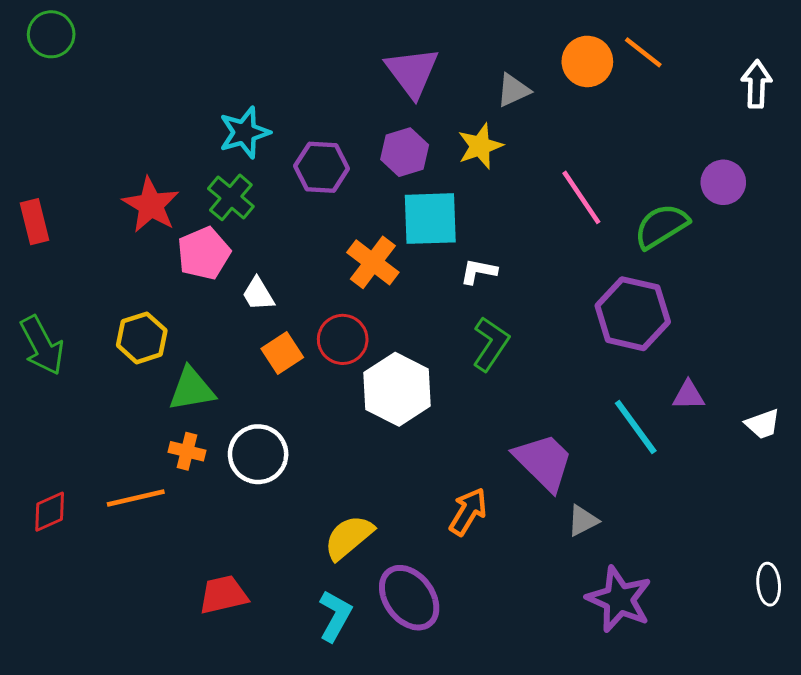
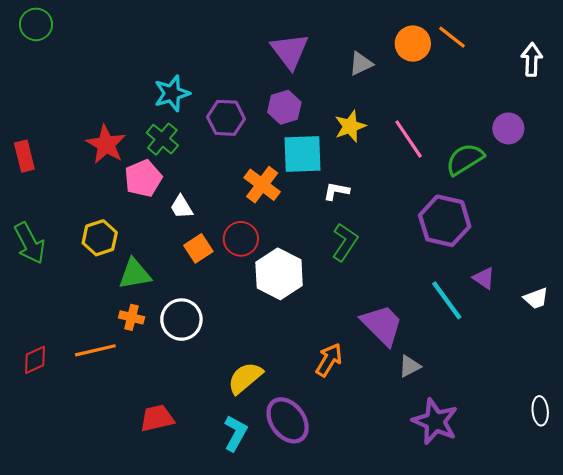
yellow star: (480, 146) -> (350, 126), moved
purple triangle: (689, 395) -> (484, 278), turned 35

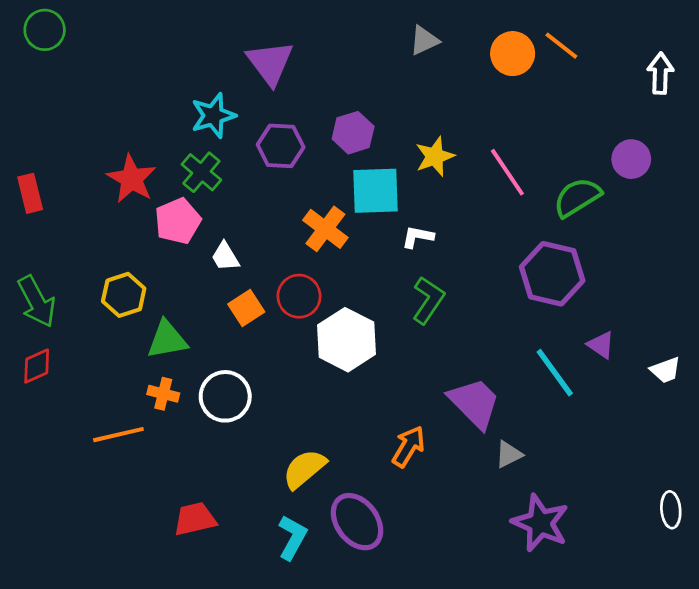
purple triangle: (290, 51) -> (270, 63), moved
gray triangle: (361, 64) -> (424, 40), moved
red diamond: (35, 360) -> (37, 366), moved

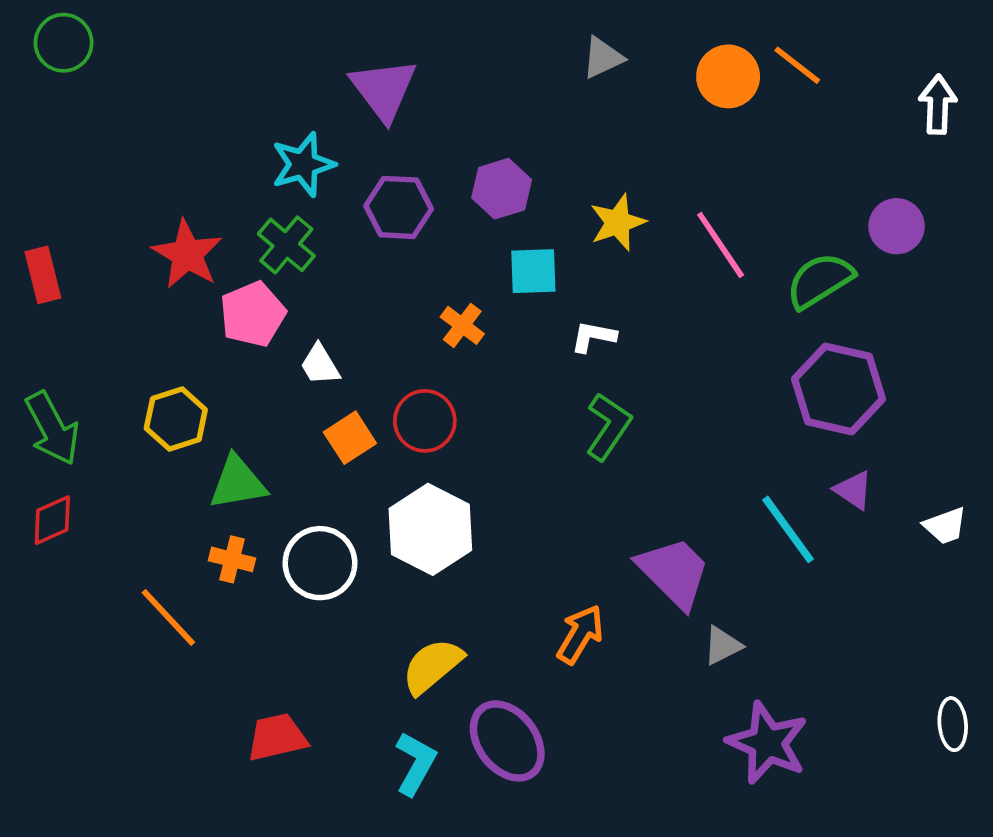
cyan square: (375, 191) -> (533, 271), size x0.7
orange cross: (325, 229) -> (462, 325), size x0.7
purple hexagon: (552, 274) -> (839, 389), moved
white hexagon: (346, 340) -> (430, 529), moved
orange line: (118, 435) -> (168, 617), turned 60

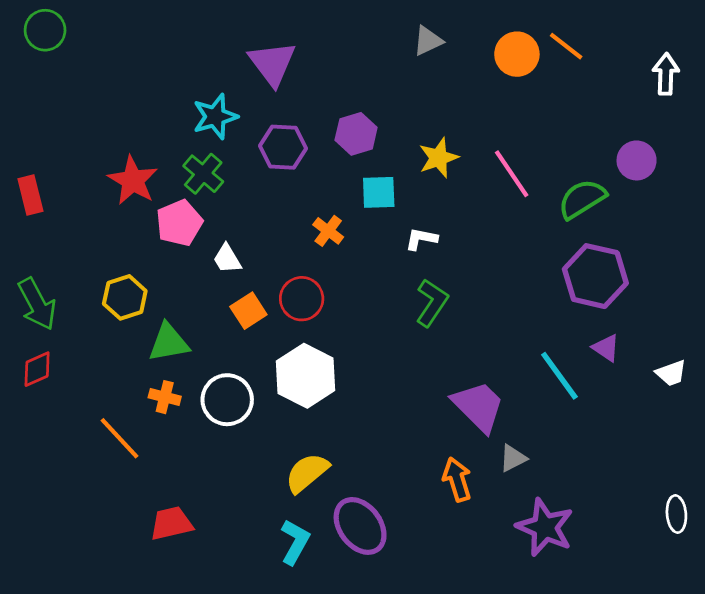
orange arrow: (580, 634) -> (457, 479), moved, turned -48
red trapezoid: (277, 737) -> (171, 523), moved

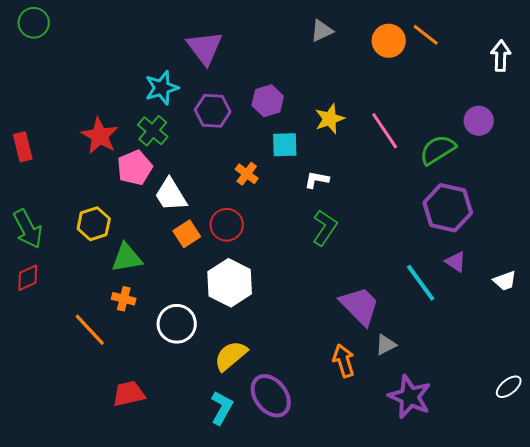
white trapezoid: (227, 259) -> (171, 195), size x1.5
white circle: (227, 400) -> (177, 324), moved
white ellipse: (676, 514) -> (509, 387), turned 56

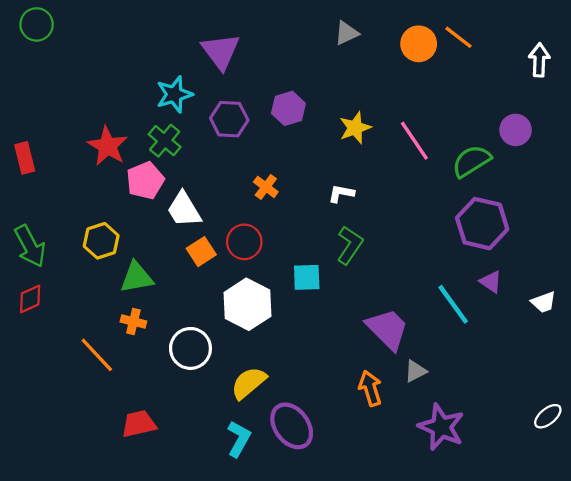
cyan square: (285, 145) -> (307, 277), moved

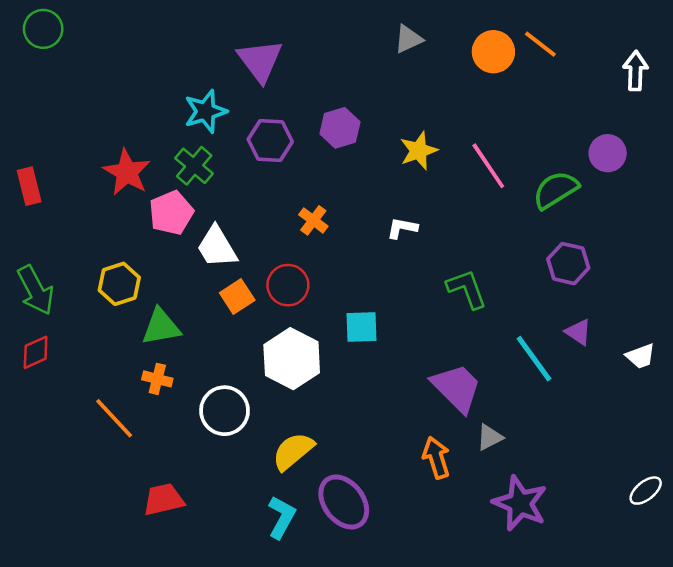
purple hexagon: (482, 224) -> (568, 264), size x0.7
green L-shape: (350, 245) -> (467, 289), moved, turned -54

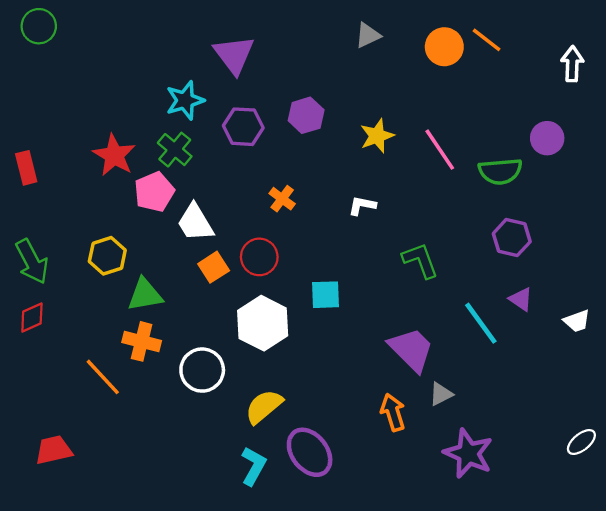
green semicircle: (556, 190) -> (500, 171), turned -153
orange cross: (157, 379) -> (142, 341), size x1.4
red trapezoid: (164, 499) -> (54, 450), moved

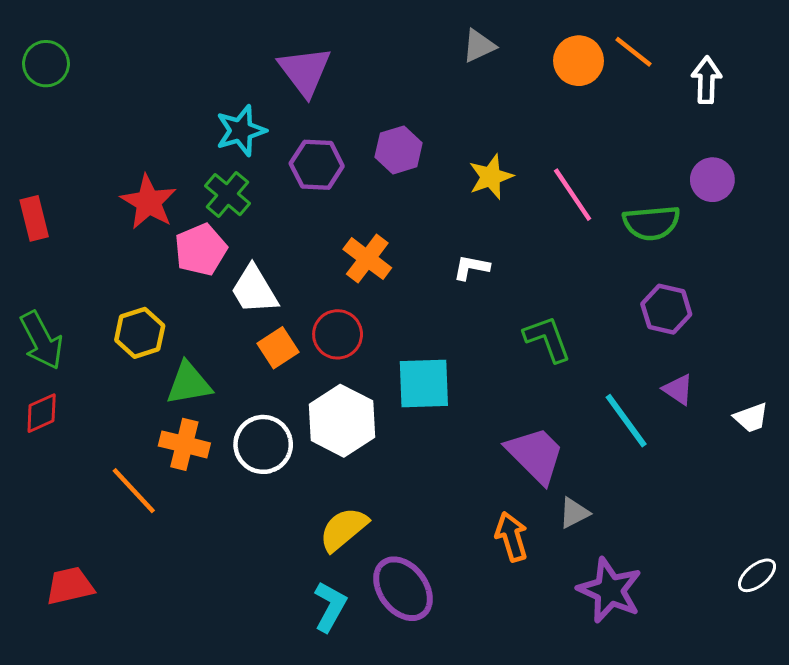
green circle: (39, 26) -> (46, 64), moved
white arrow: (572, 64) -> (706, 80), moved
orange cross: (282, 199) -> (367, 259), size x1.4
cyan square: (326, 295) -> (424, 383), size x1.4
white circle: (202, 370) -> (263, 444), moved

